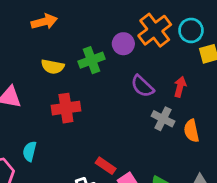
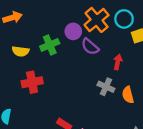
purple semicircle: (142, 86) -> (90, 47), moved

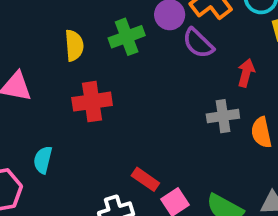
yellow semicircle: (21, 51) -> (74, 45), turned -105
gray cross: (106, 87) -> (223, 116), turned -35

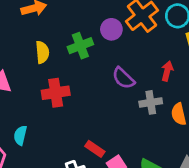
purple semicircle: (198, 43) -> (123, 78), moved

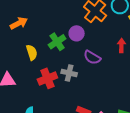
purple circle: (111, 29) -> (77, 33), moved
gray cross: (151, 102) -> (69, 73), moved, turned 35

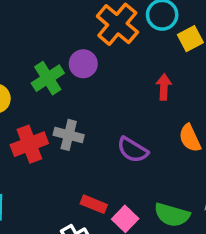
purple semicircle: (92, 57) -> (133, 150), moved

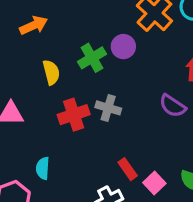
purple semicircle: (133, 150) -> (173, 106), moved
red rectangle: (94, 204) -> (128, 169), turned 30

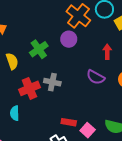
purple circle: (123, 47) -> (69, 39), moved
cyan semicircle: (43, 168) -> (15, 113), moved
red rectangle: (128, 169) -> (69, 122), turned -40

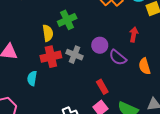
purple circle: (69, 39) -> (100, 45), moved
yellow semicircle: (12, 61) -> (48, 33), moved
red rectangle: (69, 122) -> (102, 87), moved, turned 40

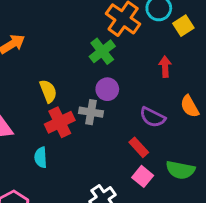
green cross: (67, 20) -> (102, 51), moved
purple circle: (100, 45) -> (107, 89), moved
purple semicircle: (118, 57) -> (153, 117), moved

